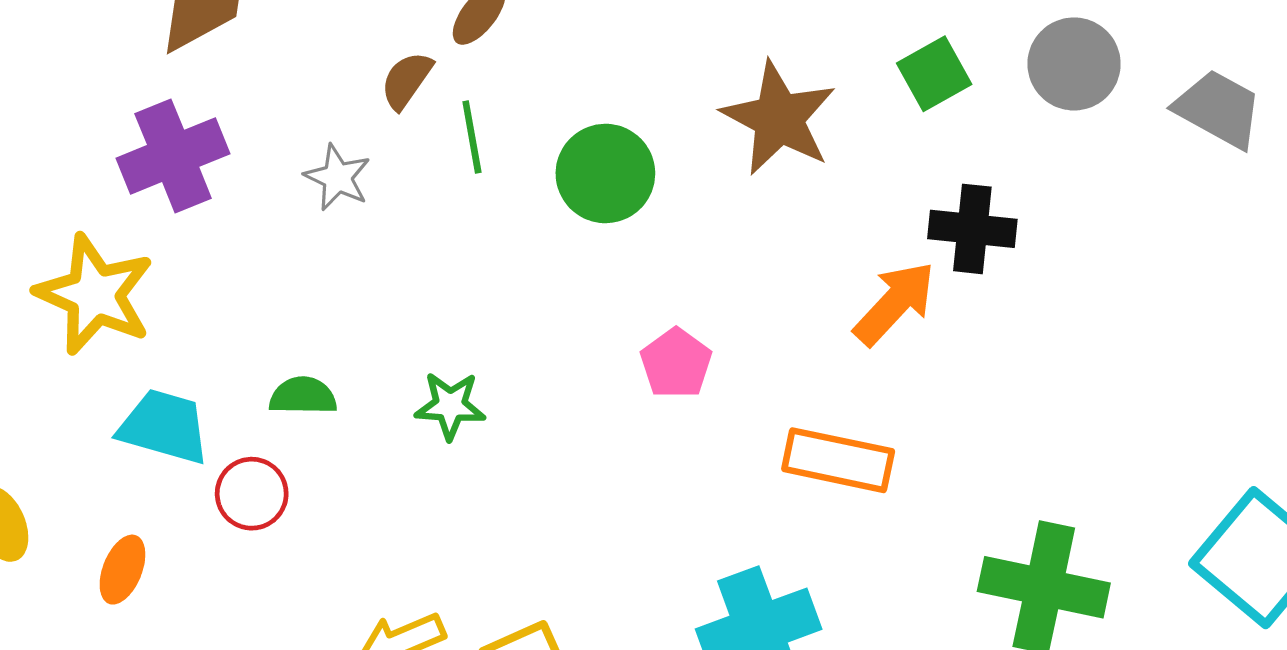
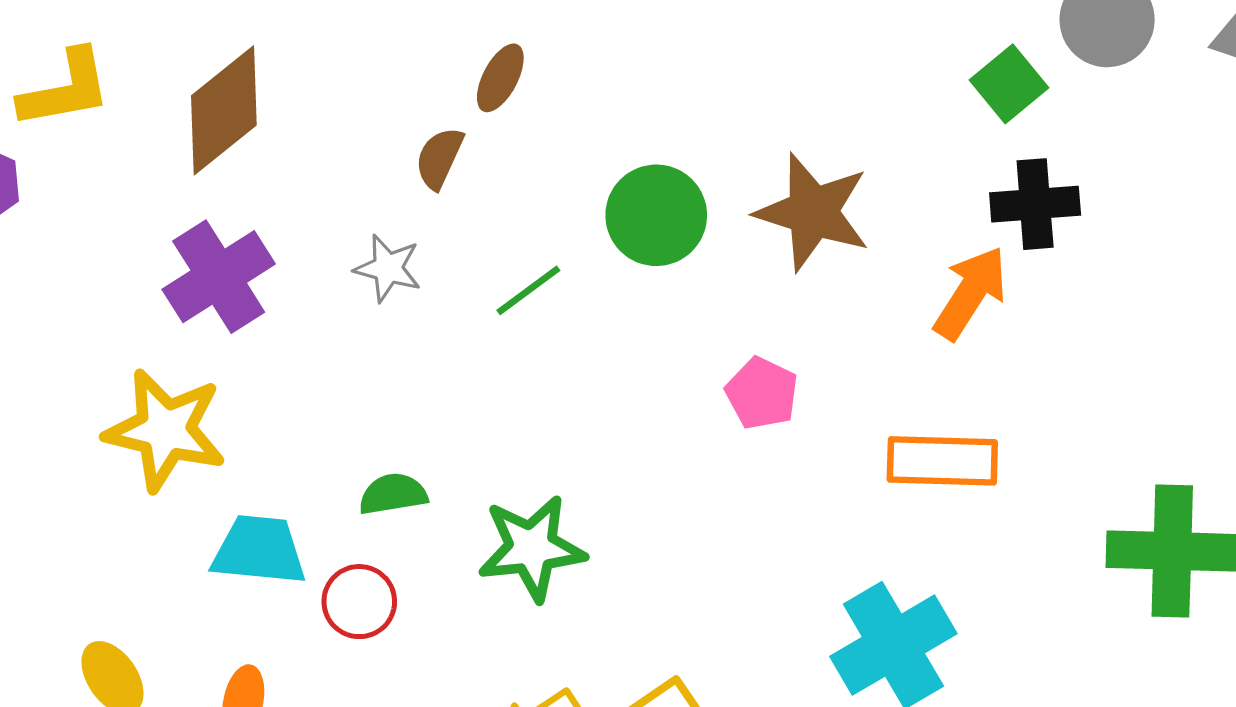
green square: (934, 74) -> (1009, 84), moved
brown star: (779, 118) -> (813, 212), moved
green line: (472, 137) -> (528, 290), moved, turned 74
green star: (450, 406) -> (532, 548), moved, size x1.5

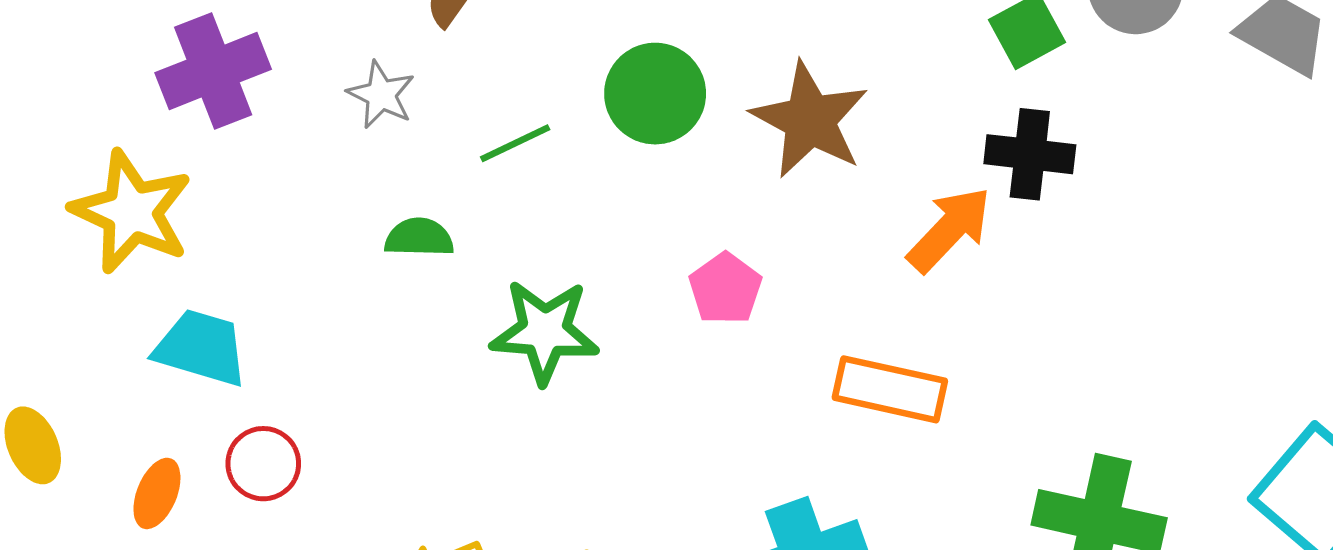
green semicircle: (393, 494) -> (419, 237), moved
green star: (532, 548) -> (545, 332), moved
red circle: (359, 602) -> (263, 464), moved

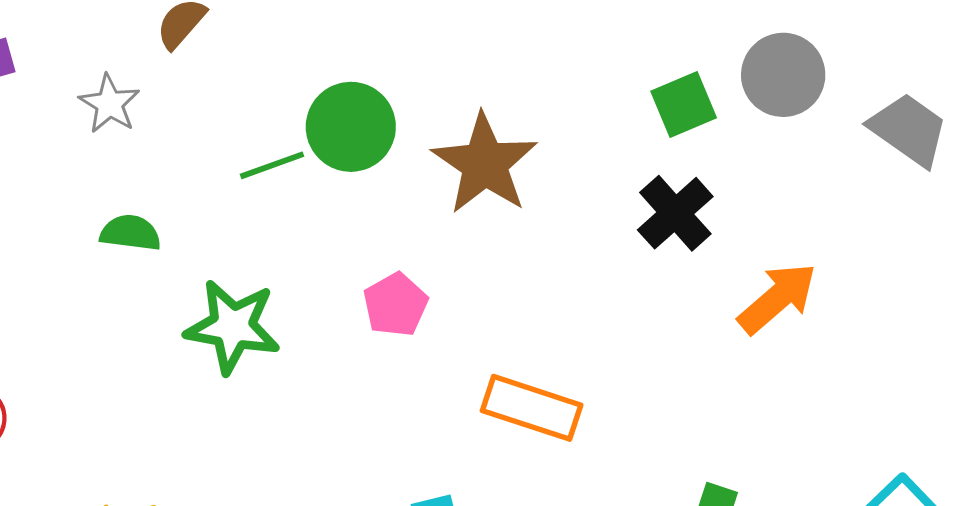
green line: (515, 143) -> (272, 165), moved
black cross: (1030, 154) -> (675, 213), turned 36
orange arrow: (949, 229) -> (777, 298), moved

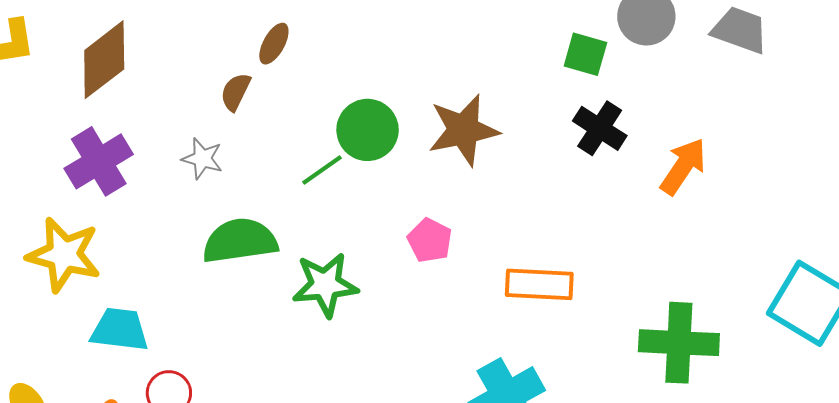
green square: (684, 104) -> (585, 54), turned -36
brown star: (485, 164) -> (464, 130), turned -30
green semicircle: (130, 233) -> (240, 241), size x1.8

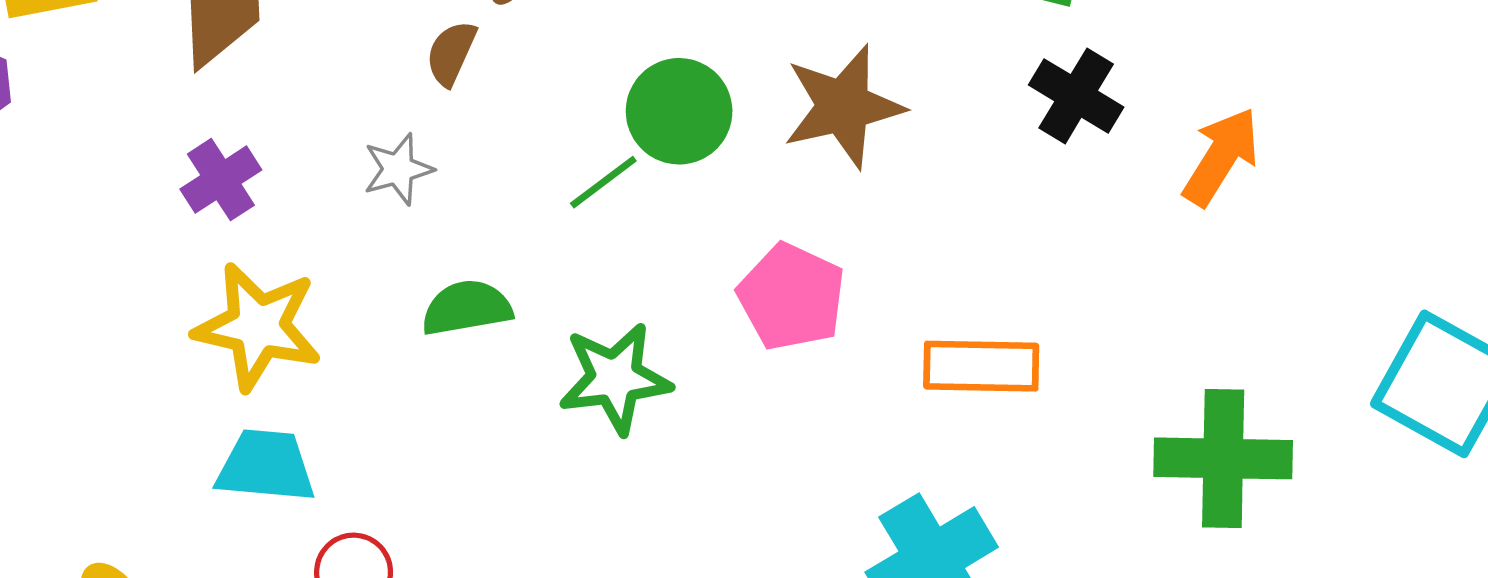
gray star: (202, 159) -> (398, 169), turned -30
purple cross: (99, 161) -> (221, 180), size x0.7
pink pentagon: (430, 240) -> (791, 297), size x1.4
green semicircle: (240, 241) -> (467, 308), size x0.7
yellow star: (64, 255) -> (258, 327), moved

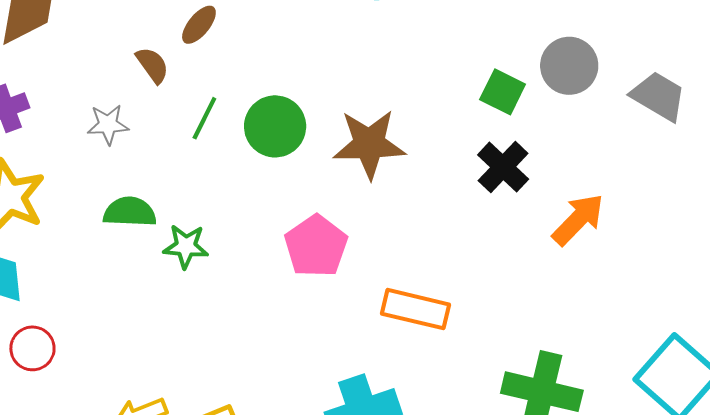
brown semicircle: (451, 53) -> (153, 65), turned 108
green line: (603, 182) -> (204, 118), moved, turned -39
green star: (615, 378) -> (186, 246), moved, size x0.7

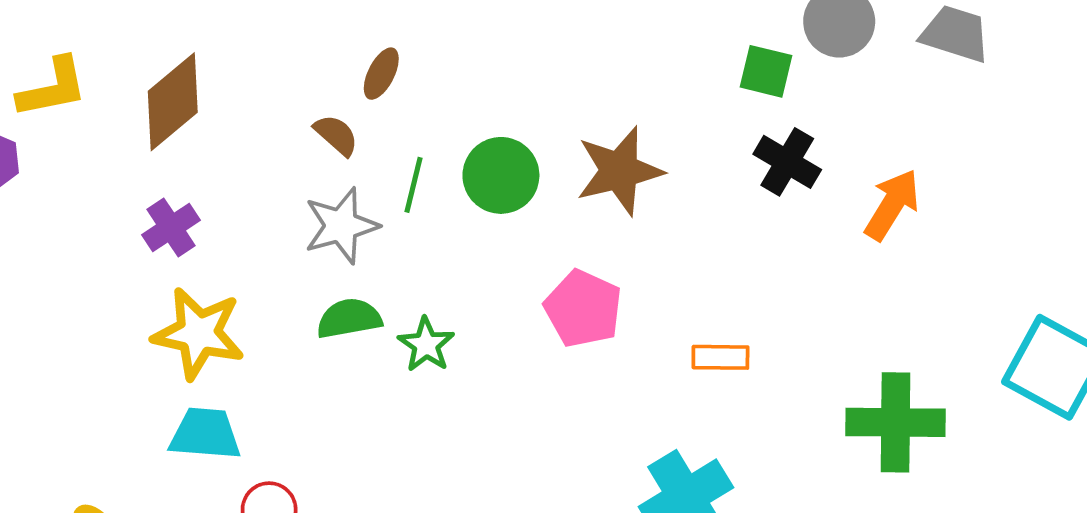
gray star: (108, 125) -> (341, 226), moved, size x1.5
green star: (186, 246) -> (426, 345), turned -30
orange rectangle: (415, 309) -> (720, 357), size x0.7

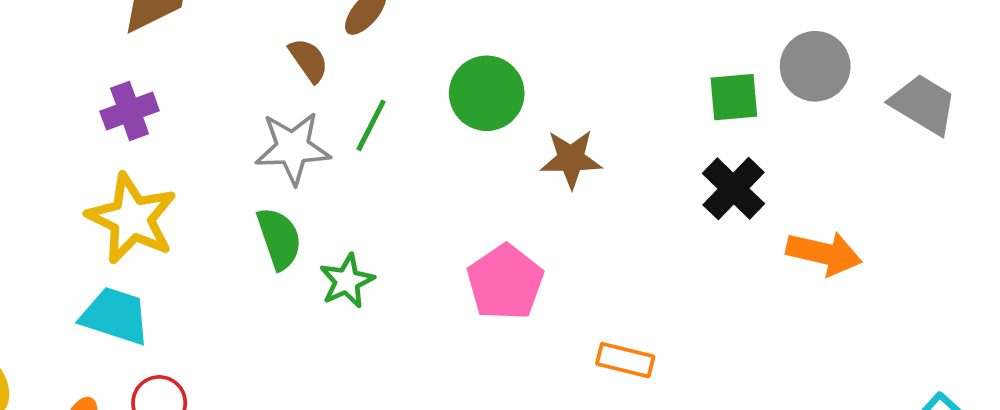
green square: (766, 71) -> (734, 97), turned -32
brown star: (619, 171) -> (571, 159), size x0.7
green circle: (501, 175) -> (487, 93), moved
orange arrow: (892, 205) -> (824, 253), turned 58
green semicircle: (349, 318) -> (279, 238), turned 68

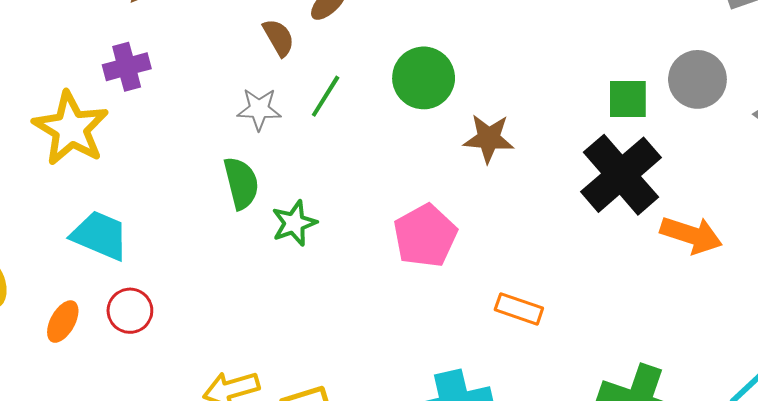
gray star: (293, 148) -> (259, 109), size x0.7
black cross: (734, 189) -> (621, 175), size x1.5
yellow star: (132, 218) -> (71, 128), moved

